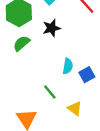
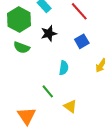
green semicircle: (21, 43) -> (22, 47), turned -119
blue square: (87, 75) -> (82, 41), moved

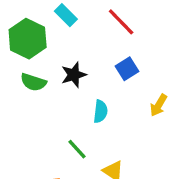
black star: (49, 33) -> (74, 75), moved

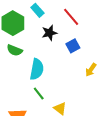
black star: (74, 75) -> (49, 33), moved
cyan semicircle: (100, 111) -> (37, 69), moved, size x1.5

